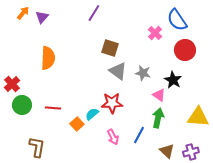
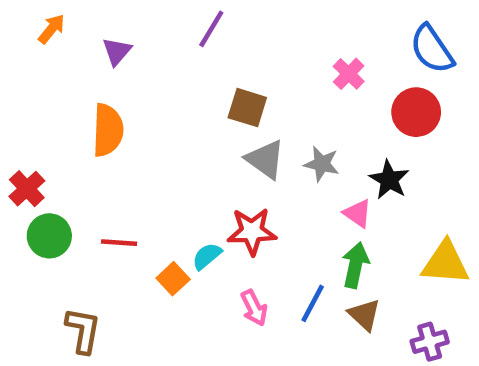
purple triangle: (42, 17) -> (117, 51), moved
blue semicircle: (177, 20) -> (432, 49), moved
brown triangle: (167, 151) -> (364, 315), moved

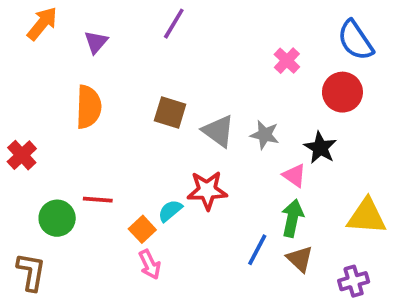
orange arrow: (52, 29) -> (42, 24), size x1.4
brown square: (247, 108) -> (170, 113), moved
green circle: (49, 236) -> (57, 218), moved
pink arrow: (254, 308) -> (150, 264), moved
brown L-shape: (83, 330) -> (31, 272), moved

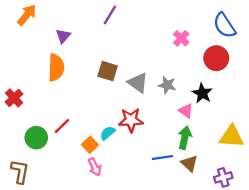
purple triangle: (96, 42) -> (63, 36), moved
red line: (98, 200) -> (62, 126), turned -48
blue line: (257, 250) -> (162, 158), turned 54

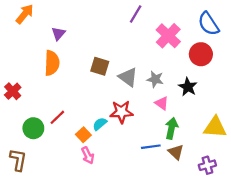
purple line: (110, 15) -> (136, 14), moved
pink cross: (181, 38) -> (168, 36), size x1.6
pink triangle: (186, 111) -> (162, 103), moved

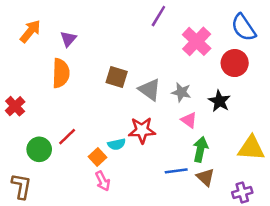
orange arrow: (25, 14) -> (30, 31), moved
cyan semicircle: (100, 124) -> (117, 144), turned -152

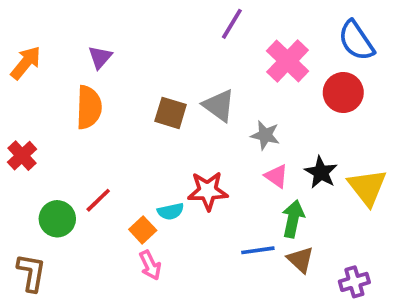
orange arrow: (30, 31) -> (26, 63), moved
gray triangle: (150, 90) -> (219, 106), moved
black star: (219, 101) -> (321, 172), moved
yellow triangle: (251, 148) -> (367, 187), moved, turned 48

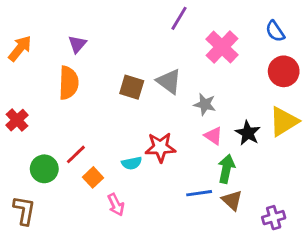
blue semicircle: (356, 41) -> (275, 31), size x0.7
red circle: (343, 93) -> (284, 71), moved
yellow triangle: (367, 187) -> (284, 122), moved, turned 36
orange square: (143, 230) -> (93, 177), moved

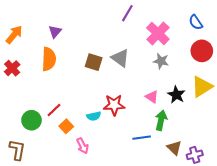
gray star: (205, 104) -> (161, 61), moved
red cross: (17, 120) -> (12, 68), moved
brown triangle: (232, 200) -> (174, 148), moved

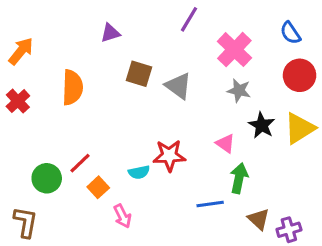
purple triangle: (55, 32) -> (110, 33), moved, turned 32
brown square: (94, 62) -> (139, 74), moved
black star: (176, 95) -> (262, 125), moved

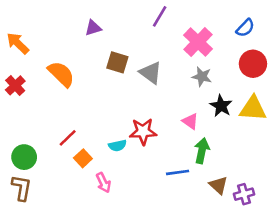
blue semicircle: (290, 33) -> (245, 28), turned -102
orange arrow: (21, 51) -> (18, 43), turned -85
orange semicircle: (72, 87) -> (61, 74), turned -48
yellow triangle: (300, 128) -> (253, 108), turned 36
green circle: (47, 178) -> (24, 157), moved

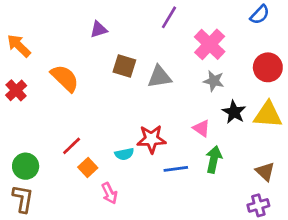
blue semicircle: (245, 28) -> (260, 15), moved
gray triangle: (151, 73) -> (160, 77), turned -45
blue line: (178, 172) -> (176, 169), moved
brown triangle: (218, 185) -> (265, 172), moved

